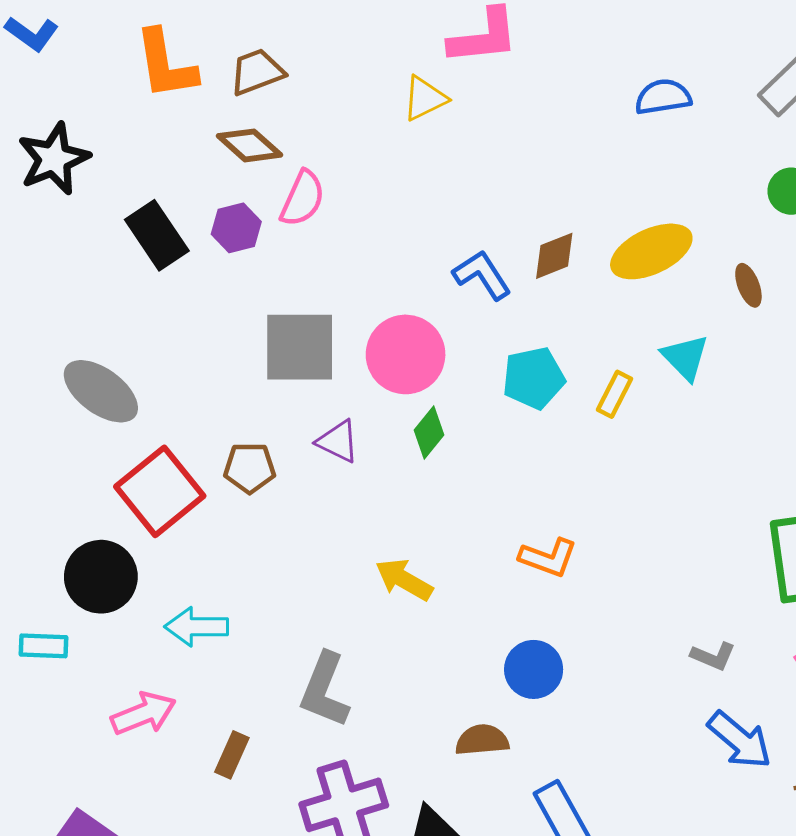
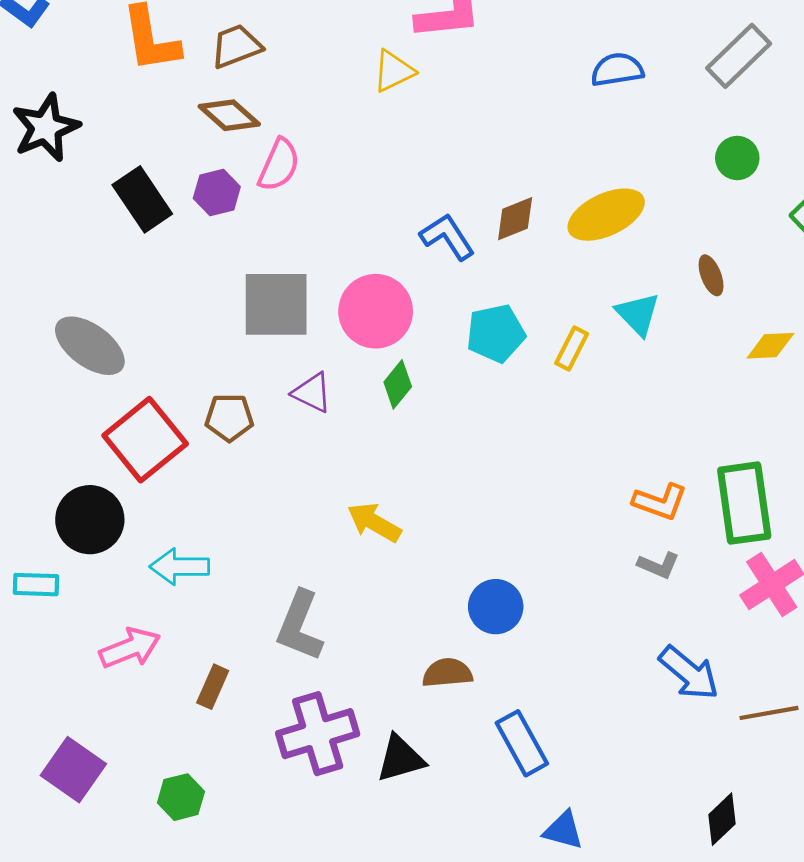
brown ellipse: (748, 285) -> (711, 275), moved
orange L-shape: (548, 558) -> (660, 502), moved
gray L-shape: (713, 656) -> (659, 565), moved

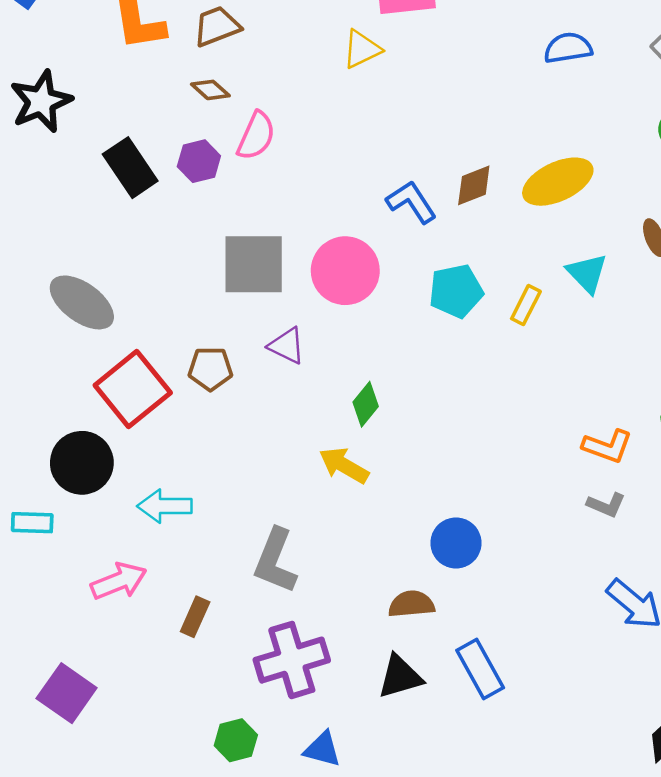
brown diamond: (229, 115) -> (210, 90), size x0.7
green diamond: (398, 384) -> (366, 404), moved
black triangle: (400, 758) -> (400, 677), moved
green hexagon: (181, 797) -> (236, 740), moved
blue triangle: (563, 830) -> (322, 749), moved

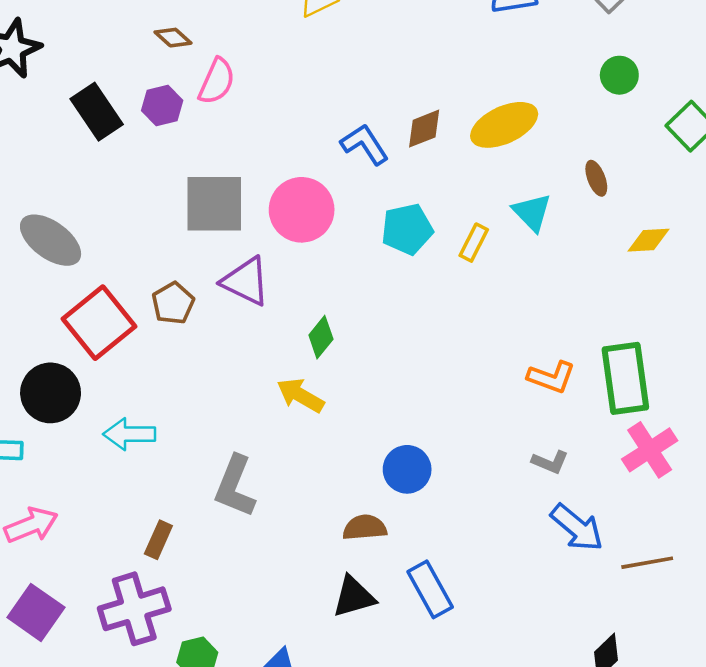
purple triangle: (287, 346) -> (246, 281), size x1.4
brown pentagon: (210, 369) -> (173, 303), turned -30
gray L-shape: (606, 505) -> (550, 462), moved
pink arrow: (119, 581) -> (31, 525), moved
purple cross: (292, 660) -> (134, 609), moved

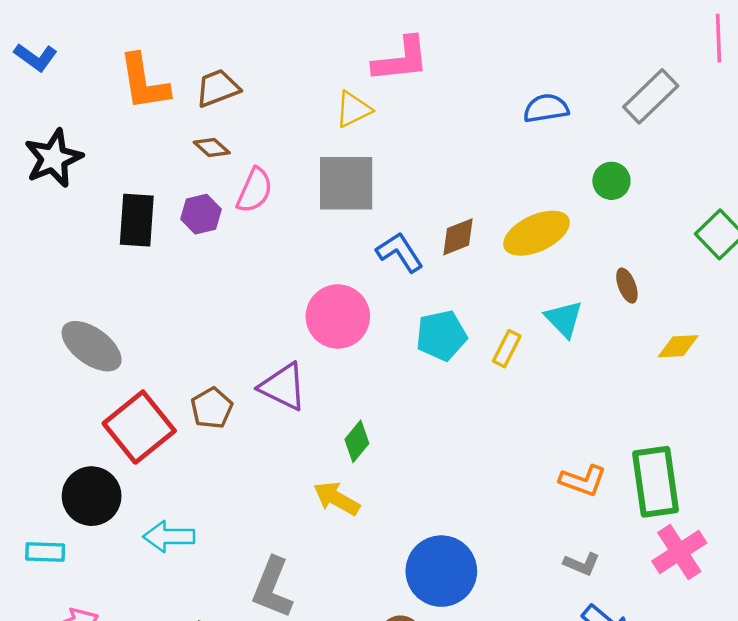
green circle: (619, 75) -> (611, 181), moved
black rectangle: (97, 112) -> (137, 220), turned 38
gray square: (214, 204) -> (346, 183), moved
blue circle: (407, 469) -> (441, 571), size x1.5

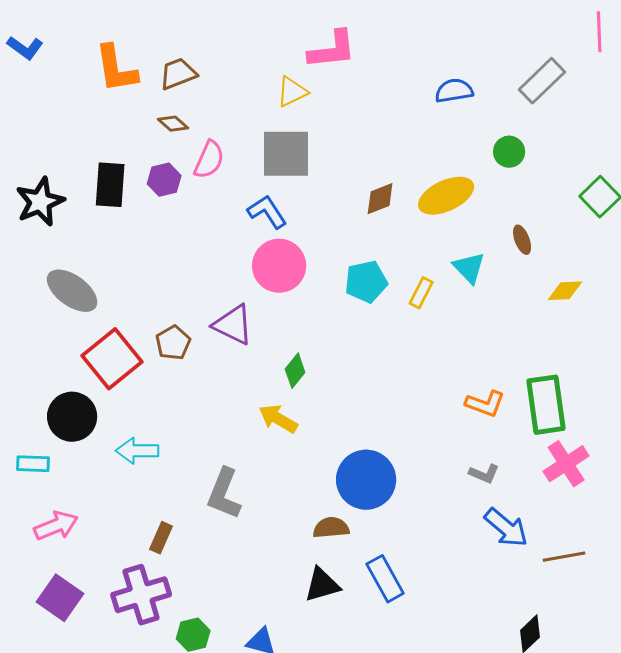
black star: (53, 158) -> (40, 202), moved
blue L-shape: (400, 252) -> (267, 212), moved

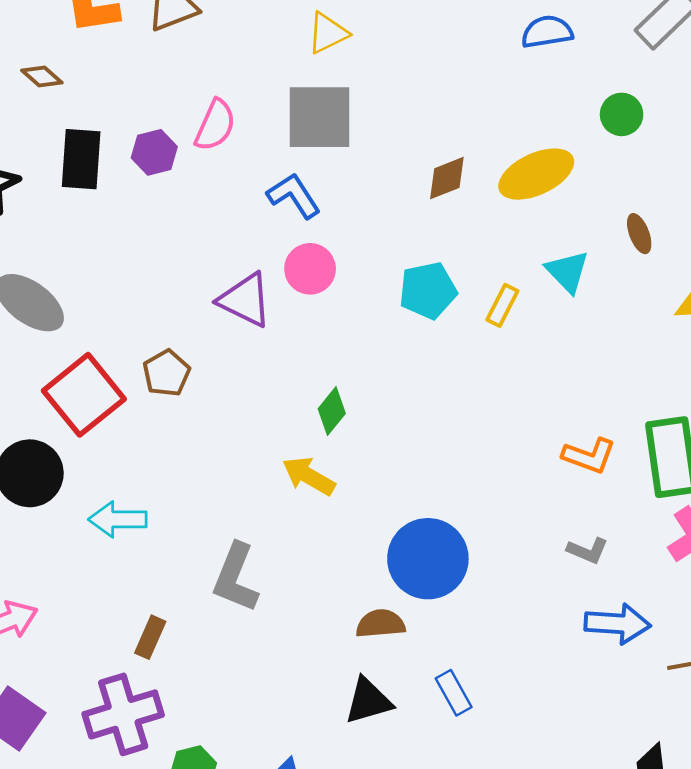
brown diamond: (173, 124) -> (42, 76), moved
pink circle: (279, 266) -> (310, 269), size x0.7
purple triangle: (233, 325) -> (245, 300), moved
blue arrow: (506, 528) -> (618, 624), turned -36
blue rectangle: (385, 579) -> (454, 693), size x0.7

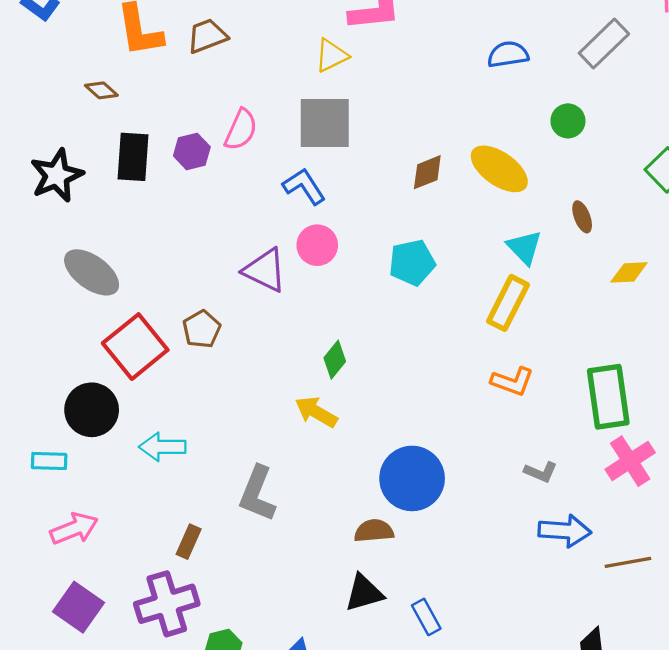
yellow ellipse: (536, 174) -> (499, 169), turned 60
yellow rectangle: (502, 305) -> (508, 303), moved, size x1.6
orange L-shape: (589, 456) -> (512, 381), moved
blue rectangle: (454, 693) -> (426, 617), moved

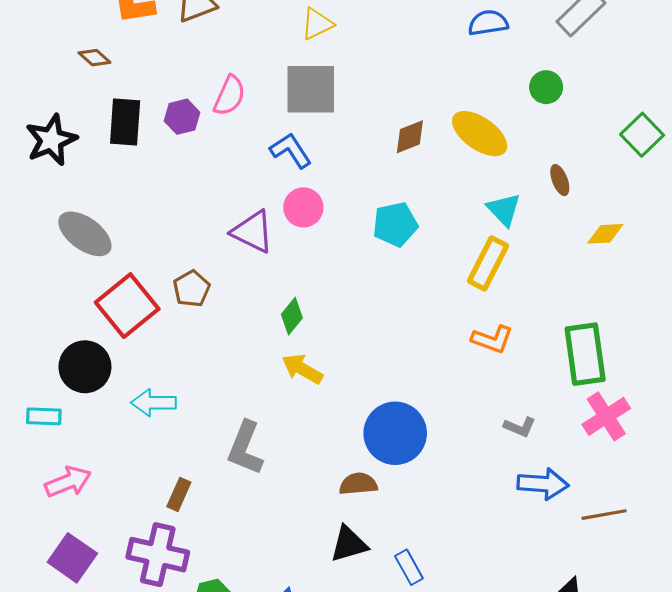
green diamond: (335, 360) -> (292, 316), moved
purple cross: (167, 604) -> (158, 555), turned 30

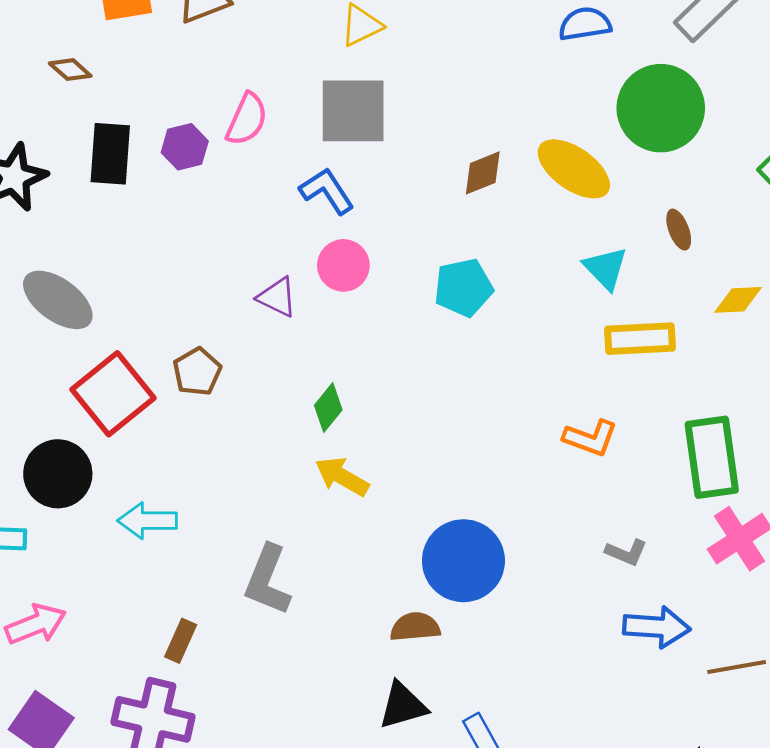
green circle: (546, 87) -> (661, 108), size x2.0
purple triangle: (253, 232) -> (277, 297), size x0.7
yellow rectangle: (488, 263) -> (640, 339), moved, turned 60

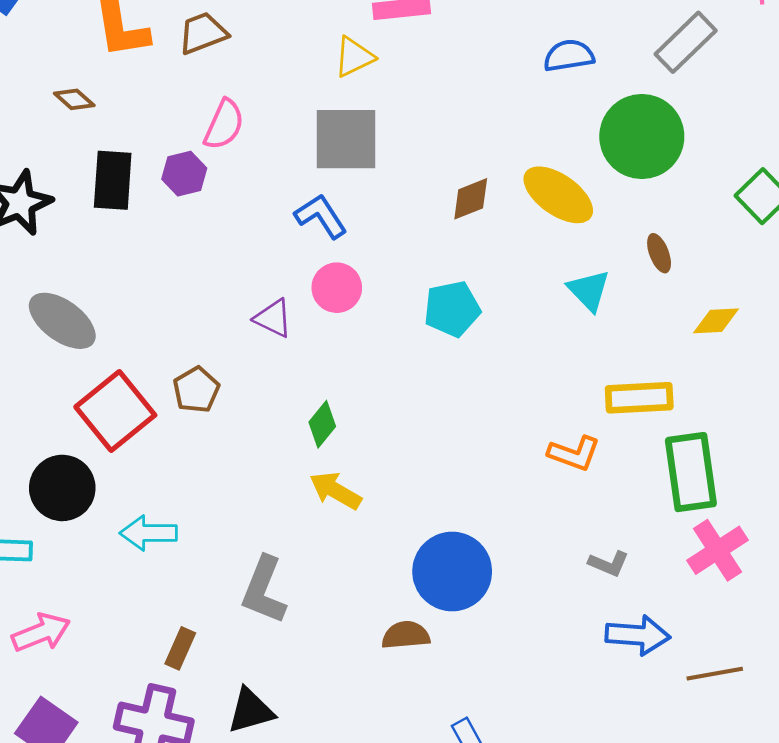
pink semicircle: (247, 119) -> (224, 125), moved
yellow rectangle: (640, 339) -> (639, 398), moved
black triangle: (403, 706) -> (251, 711), moved

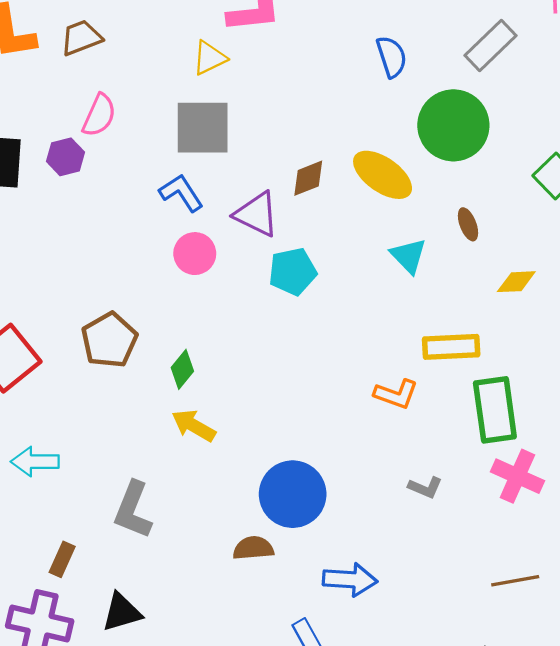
blue semicircle: (569, 56) -> (392, 57), turned 81
purple triangle: (273, 318) -> (257, 214), moved, size x1.4
brown pentagon: (196, 390) -> (109, 340), moved, size x1.4
pink cross: (717, 550) -> (517, 476), turned -33
blue arrow: (638, 635) -> (350, 580), moved

